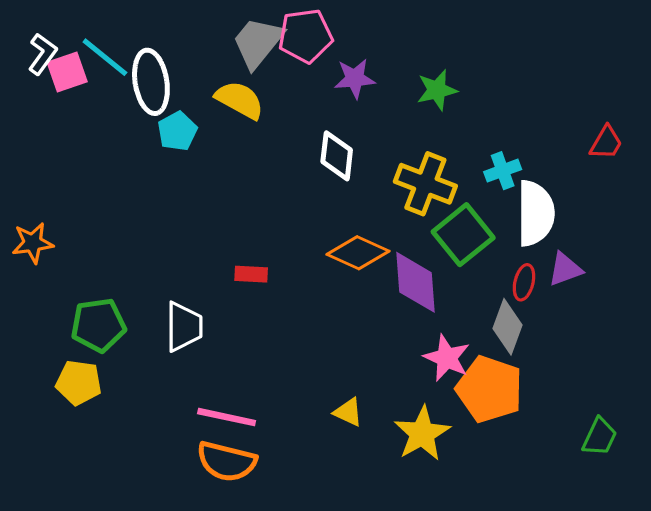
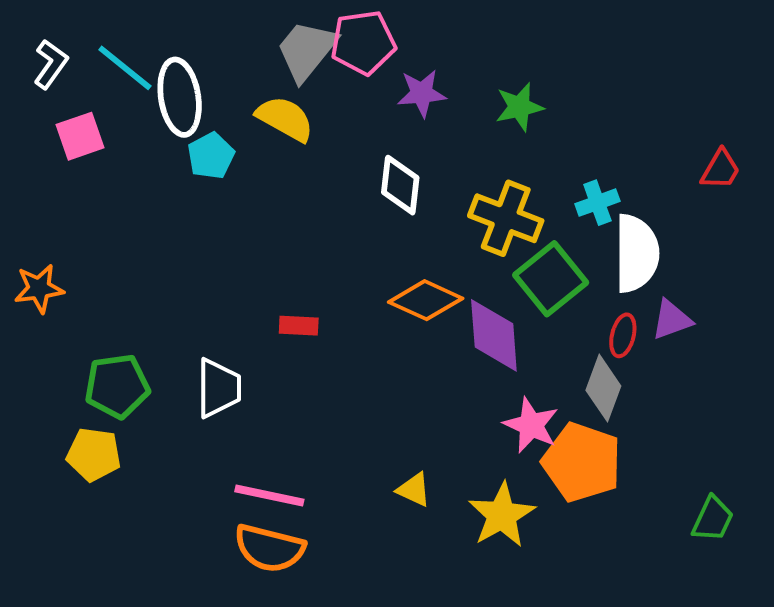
pink square: (67, 72) -> (80, 136), moved

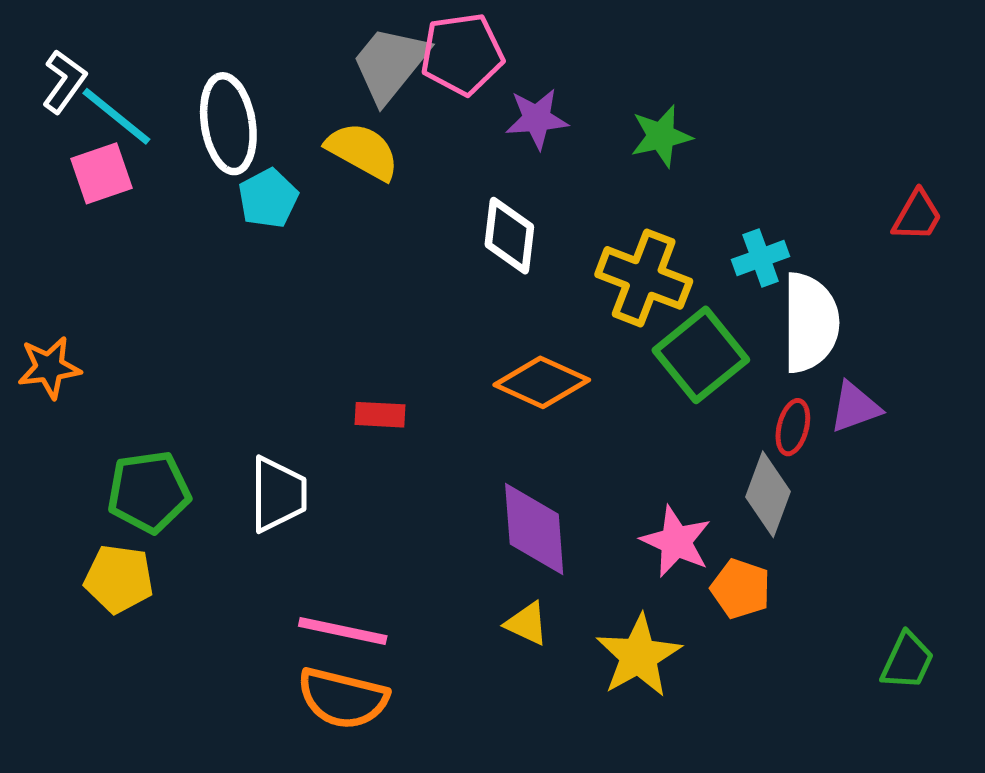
cyan line: (125, 68) -> (116, 116), moved
purple diamond: (494, 335) -> (534, 529), moved
orange pentagon: (582, 462) -> (741, 589), size x0.6

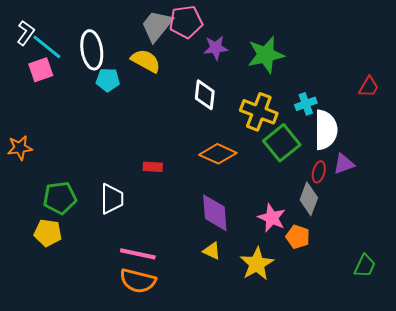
green star: (661, 136) -> (266, 55), size x1.5
cyan pentagon: (268, 198) -> (108, 80), turned 30

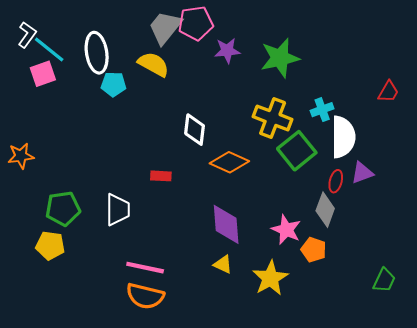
white diamond: (205, 95) -> (195, 130), moved

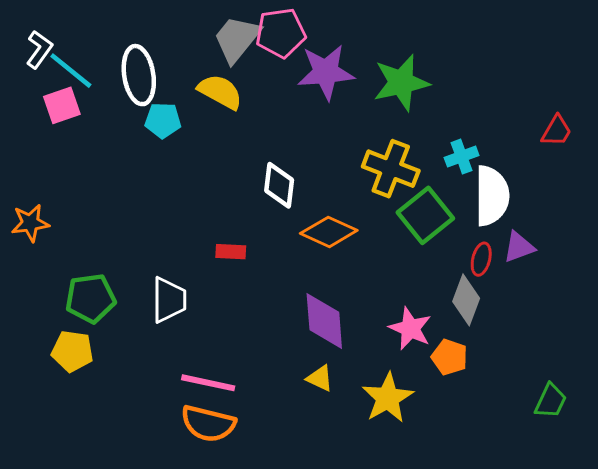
purple star: (227, 51) -> (326, 72), size x1.5

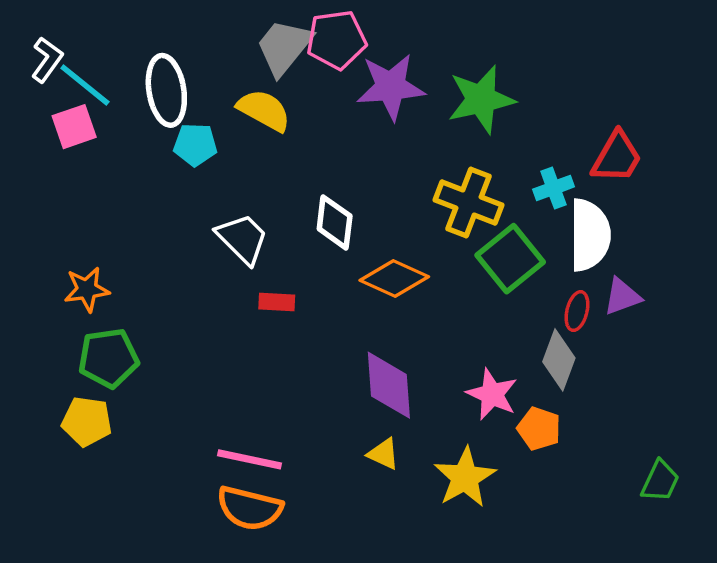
red trapezoid: (557, 131) -> (617, 157), moved, size x1.4
orange star: (30, 223) -> (87, 289), moved
white trapezoid: (169, 300) -> (242, 239), moved, turned -45

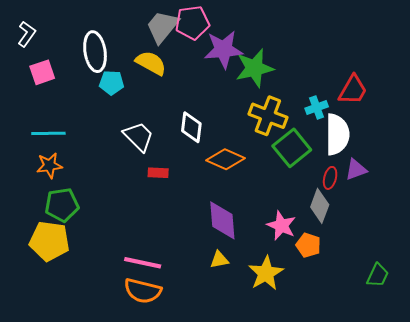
cyan line: (85, 85) -> (48, 133), moved, turned -40
green star: (481, 99) -> (254, 68), moved
yellow pentagon: (87, 421) -> (49, 241), size x1.4
yellow triangle: (383, 454) -> (219, 260), turned -36

